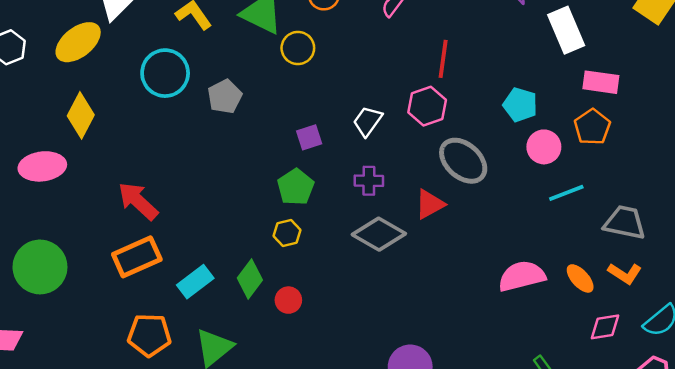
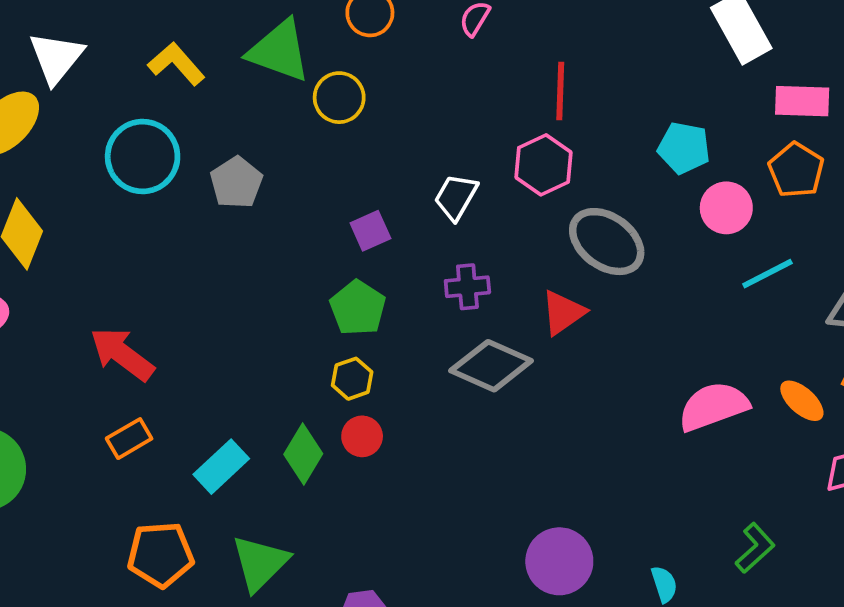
orange rectangle: (137, 257) -> (129, 439), size x0.6
red circle: (288, 300) -> (362, 436), moved

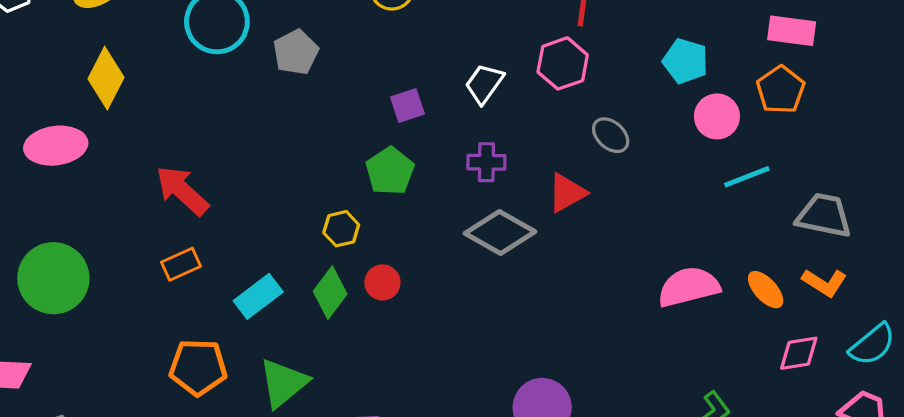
gray ellipse: (607, 242) -> (611, 135), size x0.6
yellow hexagon: (352, 379) -> (341, 229), moved

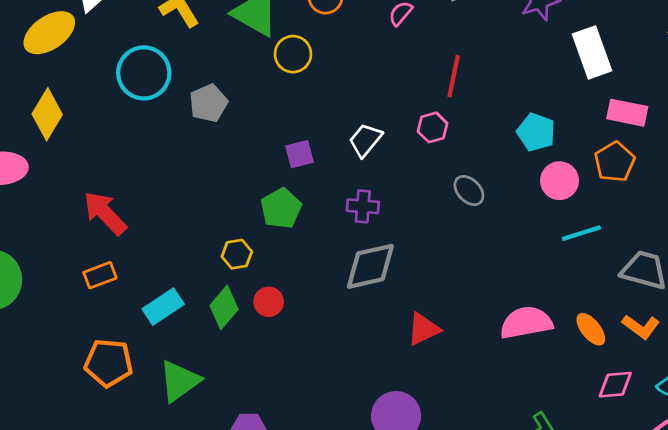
pink hexagon: (563, 63) -> (433, 127), size x0.7
red triangle: (567, 193) -> (423, 329), moved
gray diamond: (500, 233) -> (370, 266), turned -46

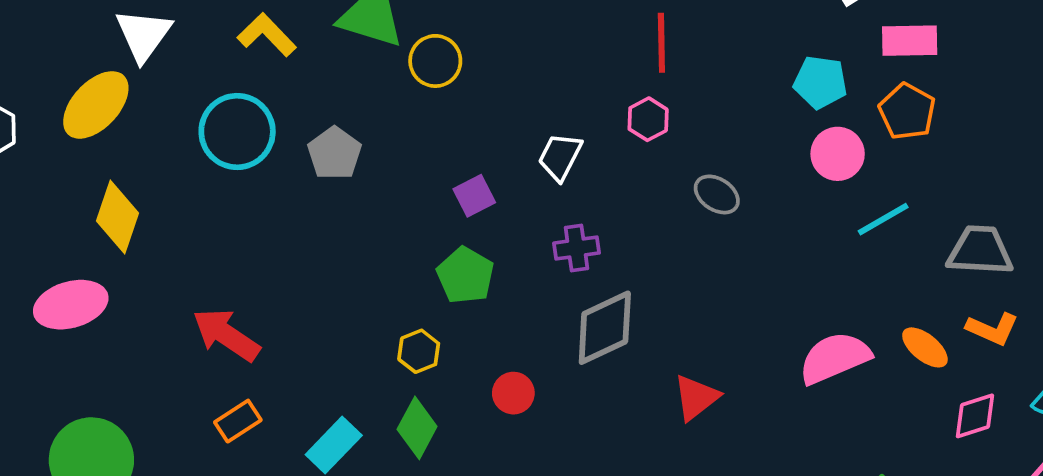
cyan pentagon: (536, 132) -> (820, 82), moved
red circle: (269, 302) -> (513, 393), moved

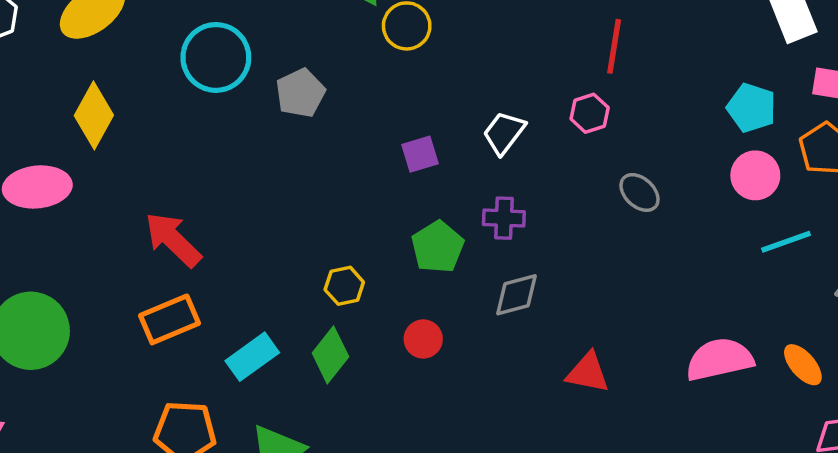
green pentagon: (465, 275) -> (438, 247), moved
gray diamond: (605, 328) -> (517, 295), size x0.7
red triangle: (696, 397) -> (588, 373), turned 39
orange rectangle: (238, 421) -> (170, 319), size x1.4

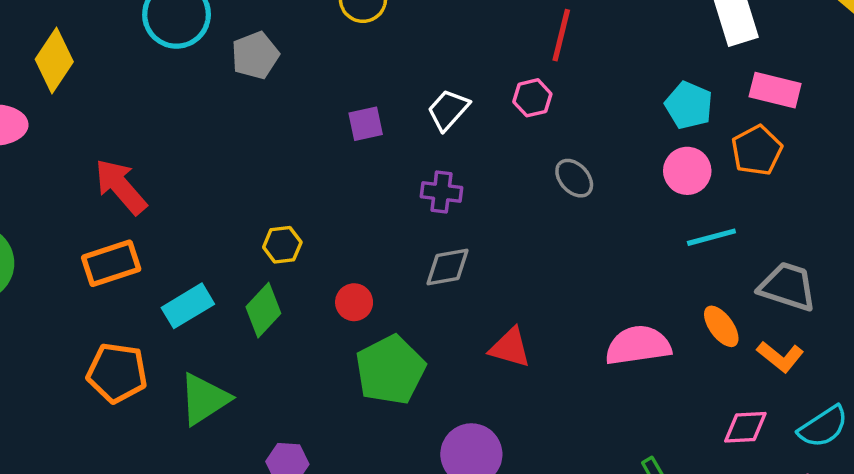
green pentagon: (438, 247) -> (390, 370), moved, size x1.4
orange ellipse: (803, 365) -> (721, 326), moved

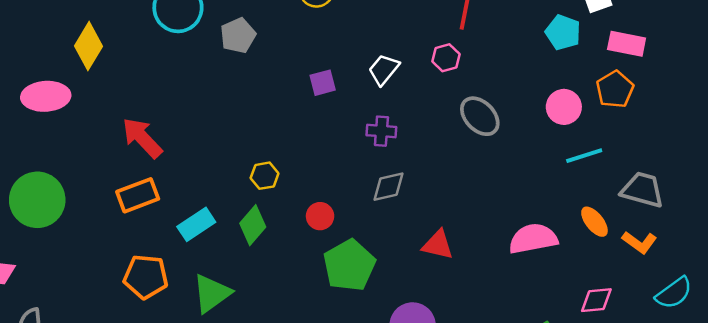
cyan pentagon: (689, 105) -> (563, 32), moved
gray ellipse: (574, 178) -> (480, 116), size x1.4
pink diamond: (745, 427) -> (596, 300), moved

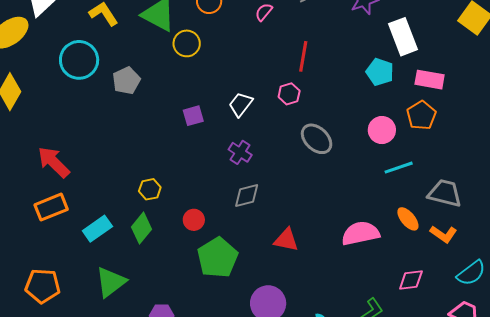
purple cross: (381, 131) -> (240, 152), turned 30
orange pentagon: (146, 277) -> (43, 286), moved

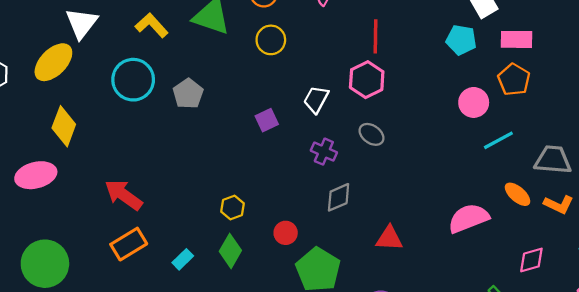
yellow circle: (187, 43) -> (271, 40), moved
pink hexagon: (289, 94) -> (367, 80), size x1.5
gray ellipse: (317, 139) -> (371, 134), moved, size x0.7
cyan rectangle: (97, 229) -> (183, 259), size x0.7

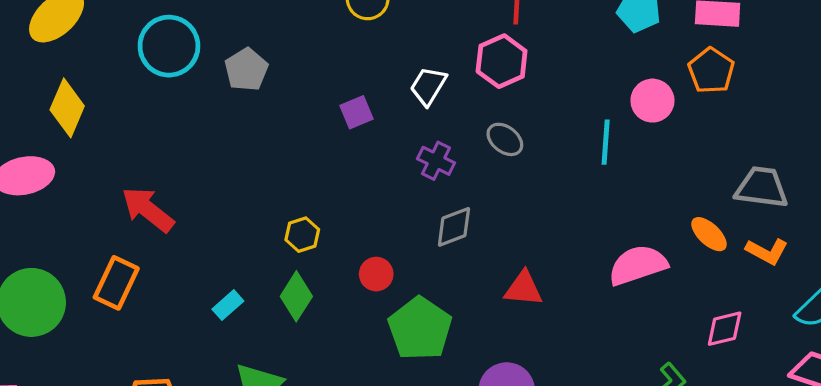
cyan line: (498, 140) -> (606, 142), moved, turned -60
orange rectangle: (129, 244) -> (116, 283), moved, turned -36

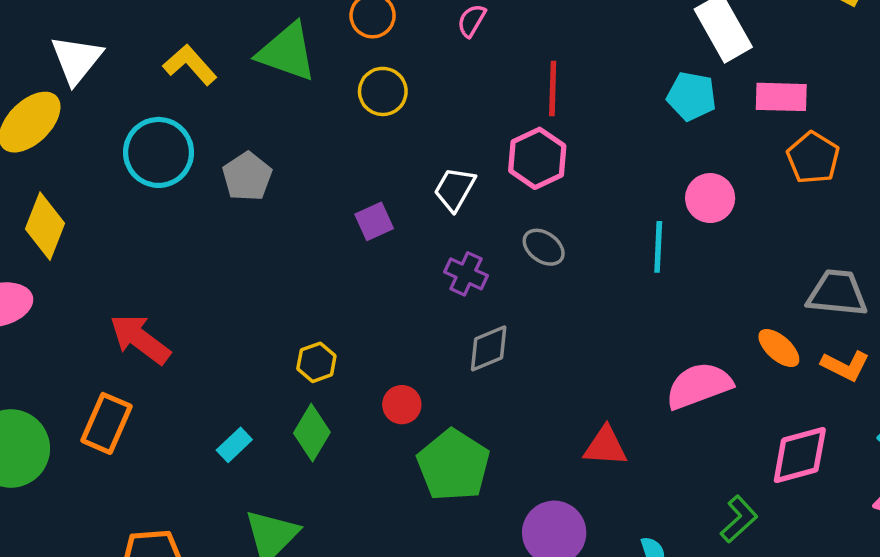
orange pentagon: (711, 71) -> (813, 158), moved
red triangle: (523, 289) -> (605, 446), moved
pink diamond: (725, 329) -> (800, 455), size x1.4

